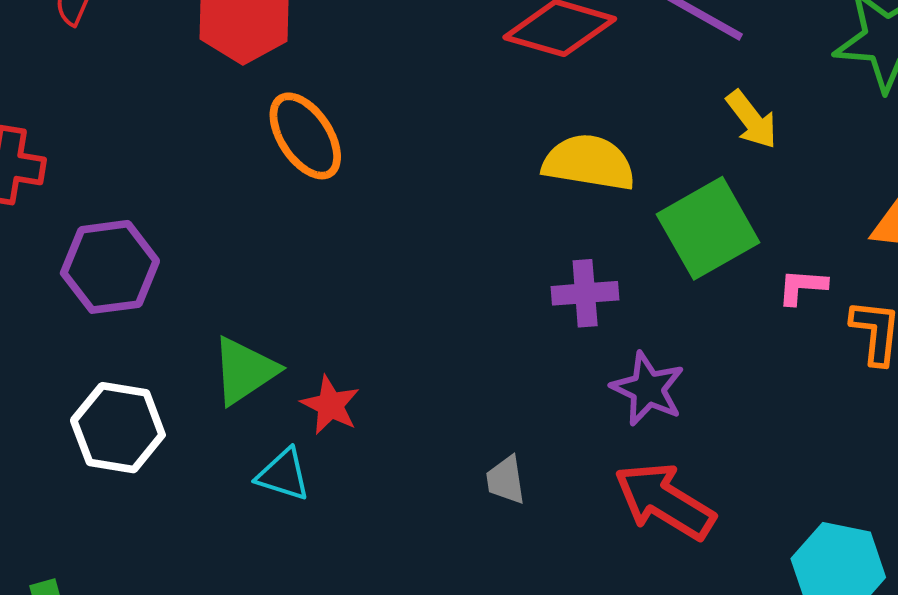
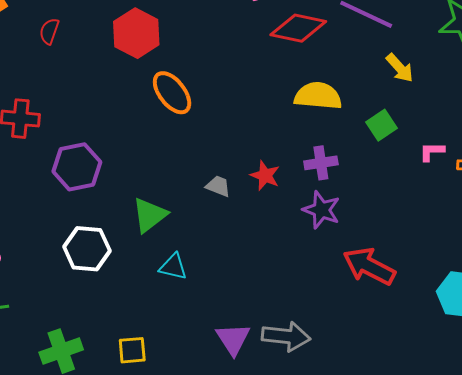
green square: (708, 228) -> (381, 125), size x0.6
purple star: (648, 389) -> (321, 210), moved
red star: (330, 405) -> (265, 176), moved
gray trapezoid: (506, 480) -> (218, 186), moved, turned 124

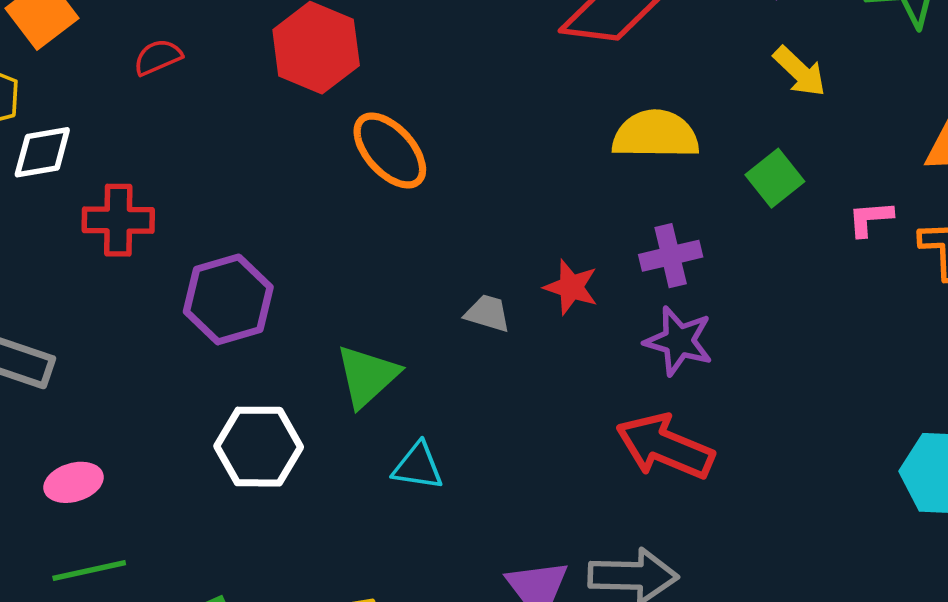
red semicircle: (49, 31) -> (158, 57), turned 52
red arrow: (369, 266) -> (665, 447), moved

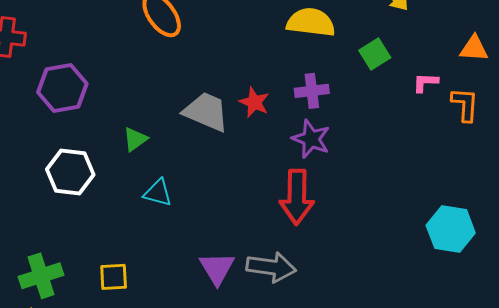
gray trapezoid: (488, 313) -> (206, 112), size x1.8
green triangle: (367, 376) -> (135, 139), size x0.7
red arrow: (665, 447) -> (297, 197), turned -118

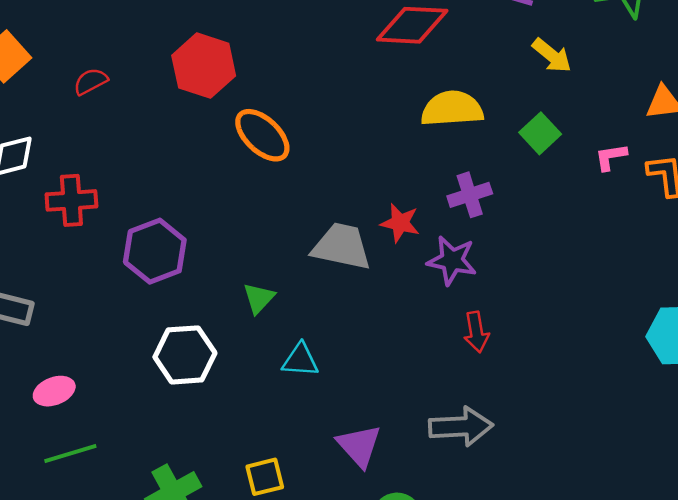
purple star: (311, 139) -> (452, 260), moved
red arrow: (297, 197) -> (476, 332), size x0.6
purple triangle: (217, 268) -> (359, 446), moved

